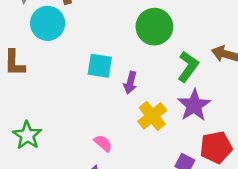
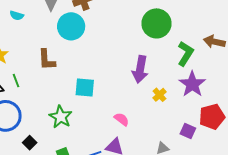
cyan square: (100, 66) -> (85, 88), moved
purple arrow: (130, 83) -> (140, 69), size x1.5
yellow cross: (152, 116) -> (159, 95), size x0.6

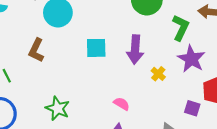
brown L-shape: (47, 60) -> (36, 50), turned 35
cyan square: (85, 88) -> (96, 48), moved

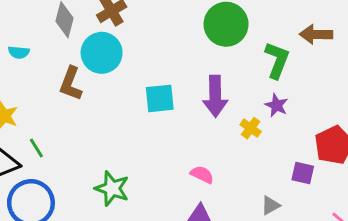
brown L-shape: (36, 50) -> (71, 84), moved
purple star: (191, 59) -> (276, 105), moved, size x0.6

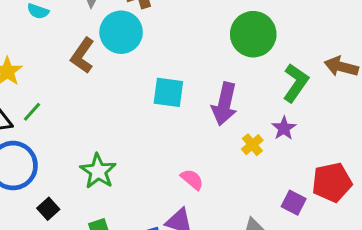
green line: (36, 148) -> (32, 112), turned 60

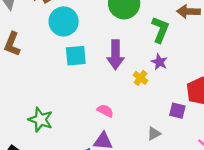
cyan circle: (121, 32) -> (64, 21), moved

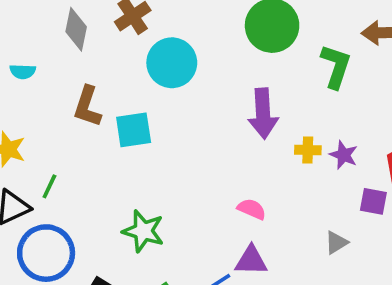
cyan square: (76, 56) -> (134, 130), moved
purple star: (159, 62) -> (344, 155), moved
yellow cross: (141, 78) -> (308, 150), turned -32

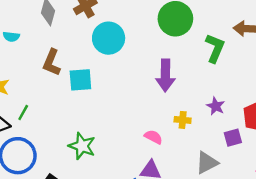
yellow cross: (308, 150) -> (183, 120), moved
purple square: (373, 201) -> (233, 138), turned -30
gray triangle: (336, 243) -> (207, 163), size x1.5

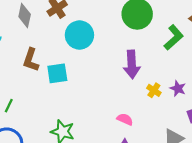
green L-shape: (215, 48) -> (174, 37), turned 30
yellow cross: (183, 120) -> (154, 90), moved, turned 32

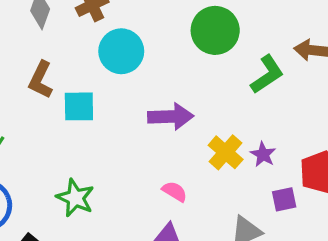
purple arrow: (132, 64) -> (171, 117), moved, turned -96
yellow cross: (154, 90) -> (226, 152), size x1.5

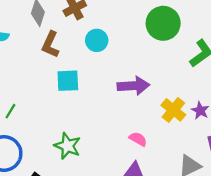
cyan circle: (121, 51) -> (97, 40), size x0.7
brown L-shape: (41, 80) -> (50, 45), moved

